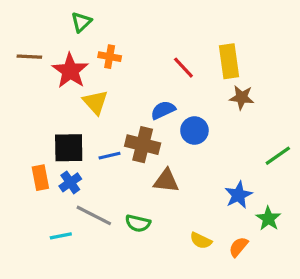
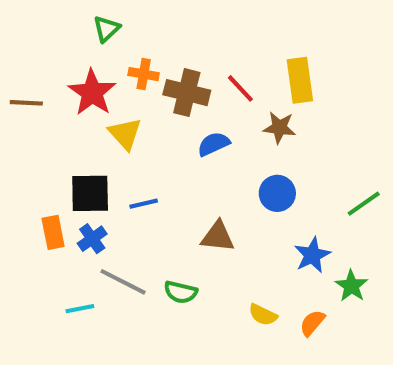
brown line: (29, 57) -> (26, 103), moved
brown star: (242, 97) -> (279, 128), moved
blue circle: (194, 131) -> (277, 193), moved
brown cross: (143, 145) -> (187, 93), moved

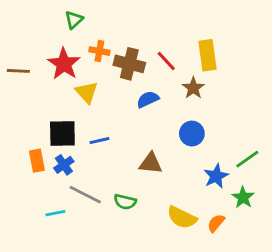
brown star: (279, 128) -> (193, 88), turned 30
green line: (364, 204) -> (247, 159), moved
yellow semicircle: (263, 315) -> (182, 217), size x1.5

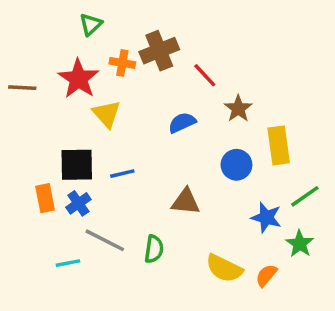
yellow rectangle: (208, 55) -> (279, 145), moved
brown cross: (129, 64) -> (159, 51), moved, turned -36
blue star: (216, 176) -> (266, 217), turned -30
green semicircle: (125, 202) -> (154, 249), turned -95

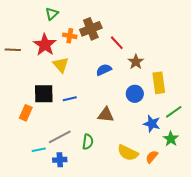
orange rectangle: (45, 198) -> (26, 113), turned 35
blue cross: (78, 203) -> (60, 160), moved, turned 32
gray line: (105, 240) -> (60, 137), turned -55

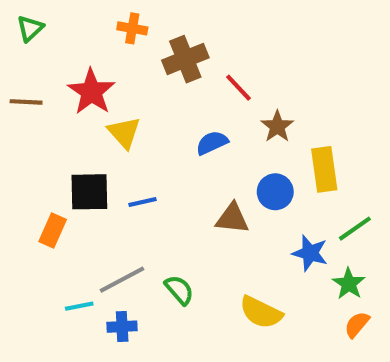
green triangle: (52, 14) -> (30, 28), moved
orange cross: (70, 36) -> (132, 28), moved
brown triangle: (106, 115) -> (232, 218), moved
green semicircle: (88, 142) -> (179, 290), turned -49
orange semicircle: (152, 157) -> (357, 325), moved

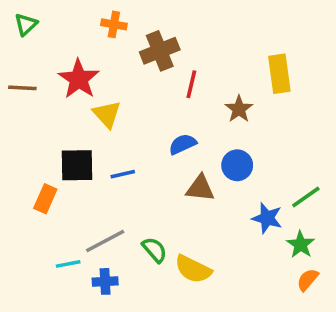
red line: (238, 88) -> (191, 84), moved, turned 56
blue semicircle: (212, 143) -> (183, 144), moved
yellow rectangle: (324, 169) -> (279, 74), moved
yellow semicircle: (261, 312) -> (193, 269), moved

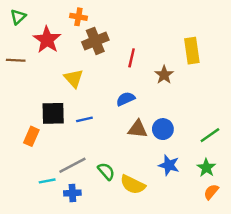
brown cross: (160, 51) -> (95, 41), moved
red star: (79, 79) -> (47, 40), moved
blue circle: (237, 165) -> (163, 129), moved
blue star: (267, 218) -> (169, 165), moved

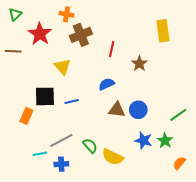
yellow rectangle: (192, 51) -> (163, 31), moved
green star: (206, 168) -> (165, 141), moved

